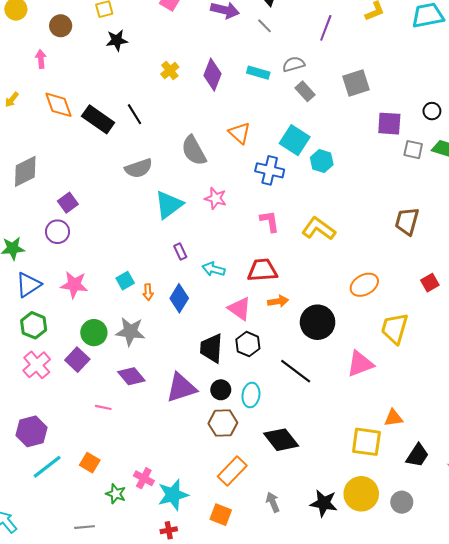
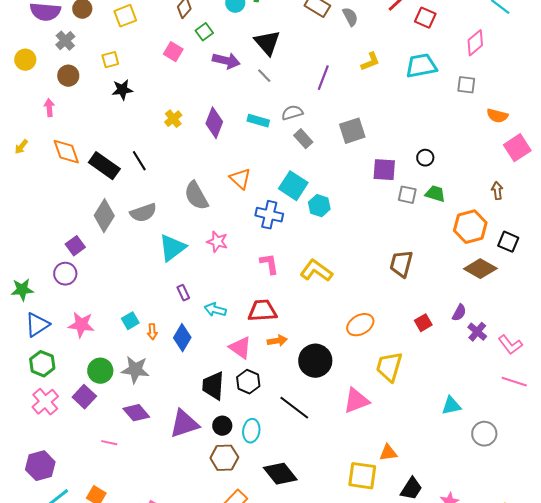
gray diamond: (25, 171) -> (104, 216), moved, turned -32

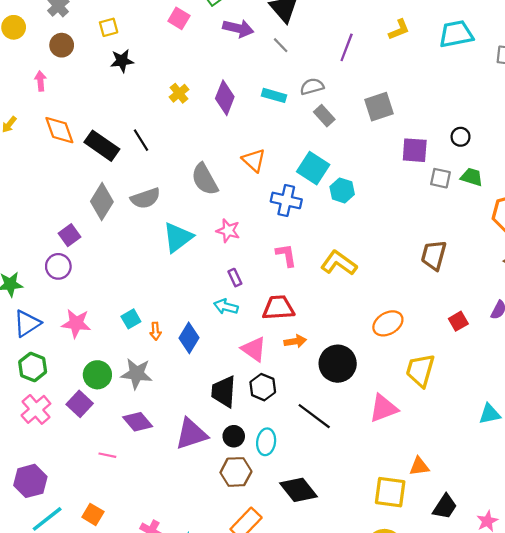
purple rectangle: (183, 293) -> (235, 278), moved

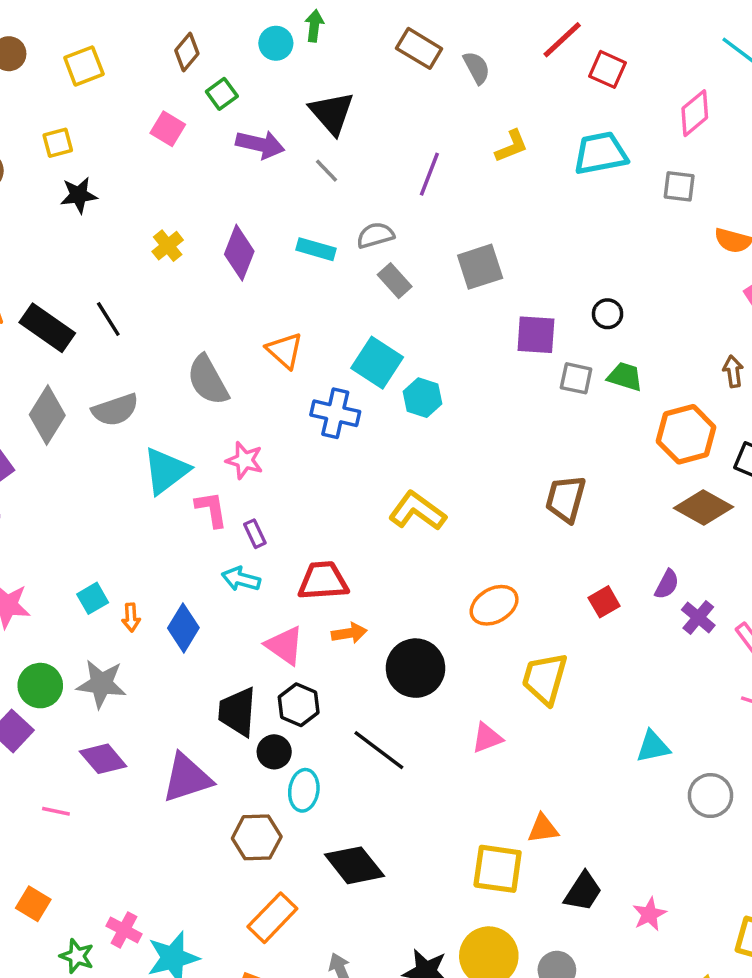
pink L-shape: (286, 255) -> (211, 509), moved
pink triangle: (383, 408) -> (487, 738), size x0.7
black circle: (234, 436) -> (274, 752), moved

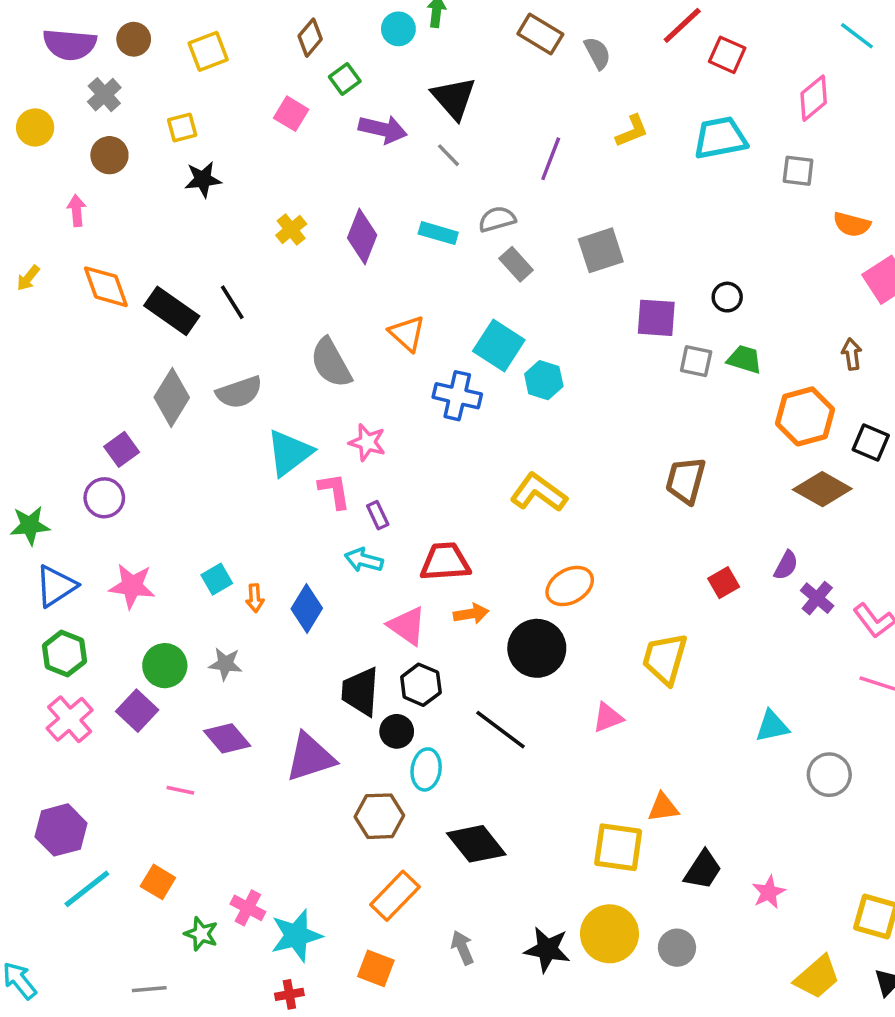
orange ellipse: (494, 605) -> (570, 586), moved
gray star: (101, 684) -> (225, 664), size x0.7

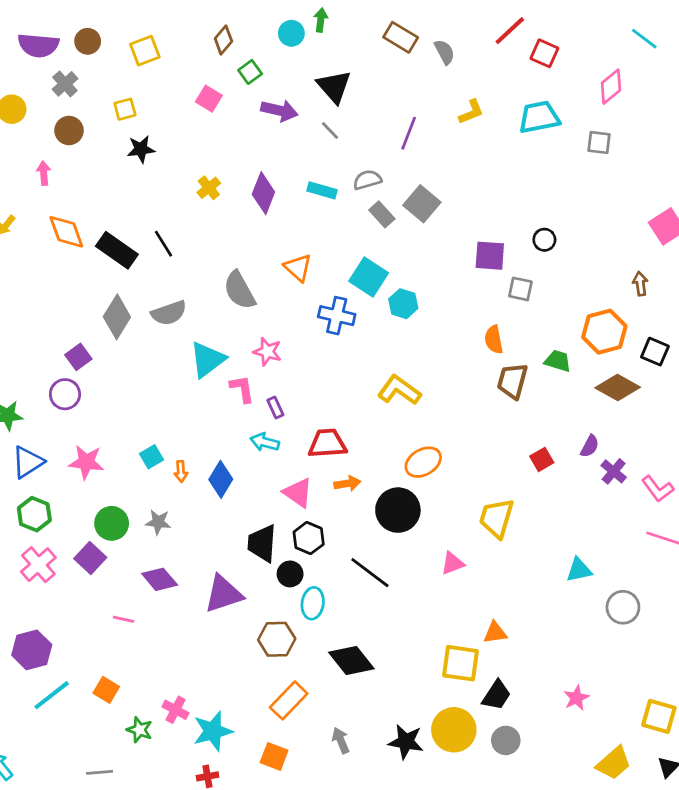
orange semicircle: (852, 224) -> (494, 340), moved, turned 64
gray square: (601, 250) -> (422, 204), moved, turned -32
green trapezoid: (744, 359) -> (558, 361), moved
black trapezoid: (703, 870) -> (496, 695), moved

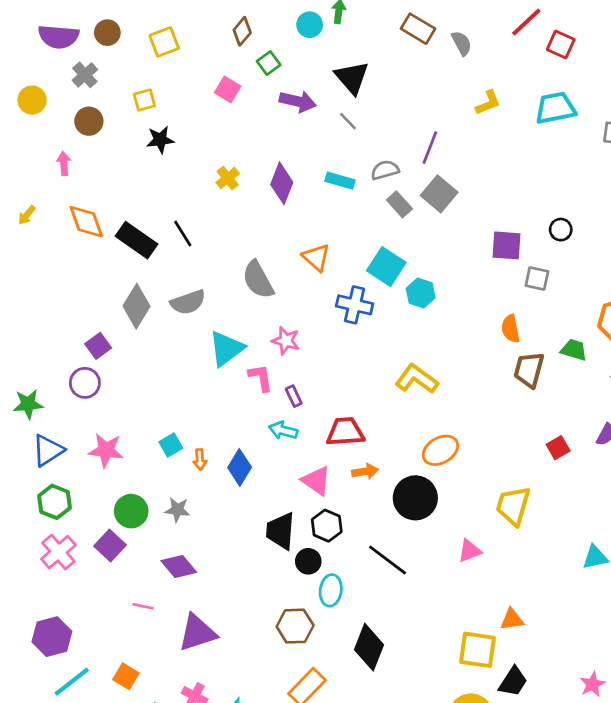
purple line: (409, 133) -> (430, 148), moved
purple triangle: (223, 594) -> (197, 633), moved
black diamond: (351, 661) -> (369, 647), turned 60

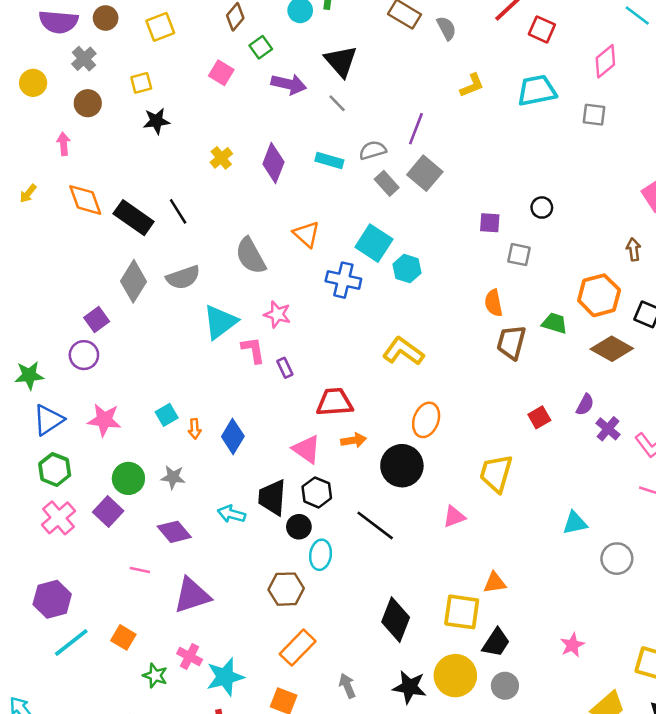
purple square: (507, 245) -> (490, 223), size x0.7
cyan arrow: (283, 430) -> (231, 514), moved
orange ellipse: (440, 450) -> (426, 420), turned -40
black diamond: (369, 647) -> (396, 620), moved

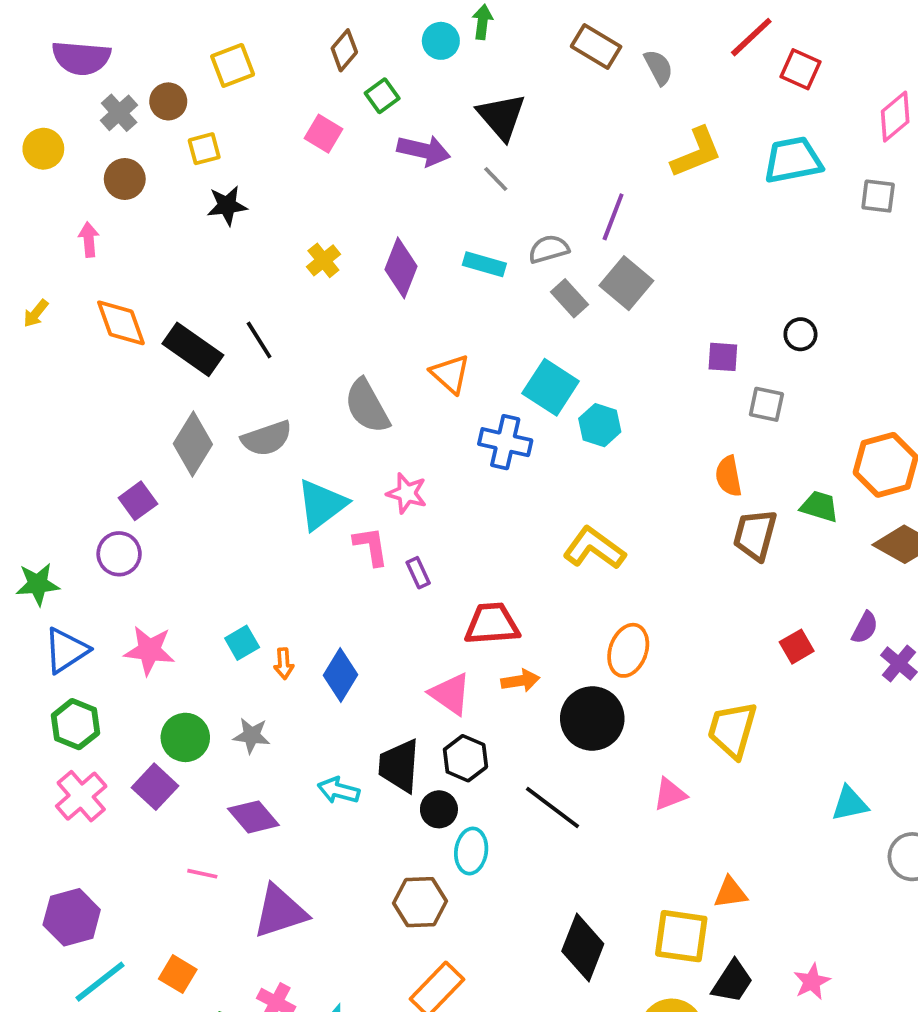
brown circle: (106, 18) -> (168, 101), moved
yellow L-shape: (472, 85) -> (696, 153), size x1.4
pink star: (572, 645) -> (812, 982), moved

